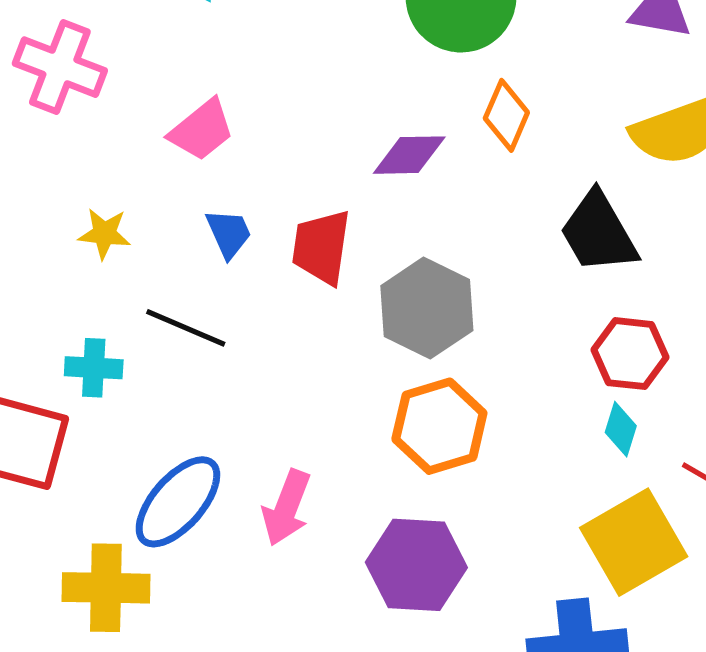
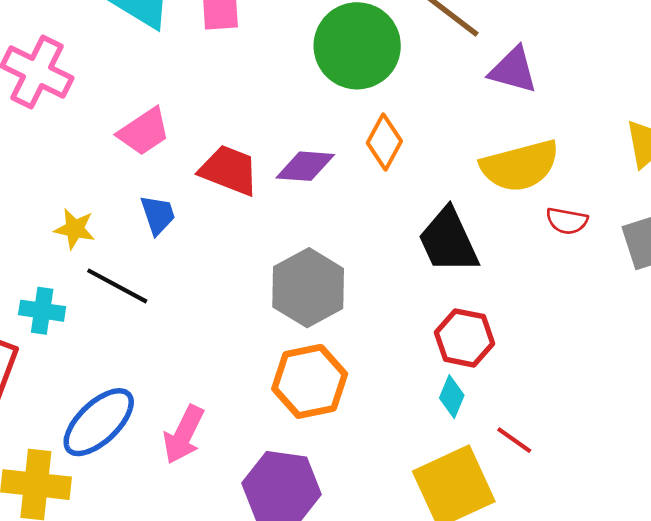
yellow star: (104, 234) -> (75, 229), moved
red trapezoid: (321, 247) -> (229, 170), moved, turned 98

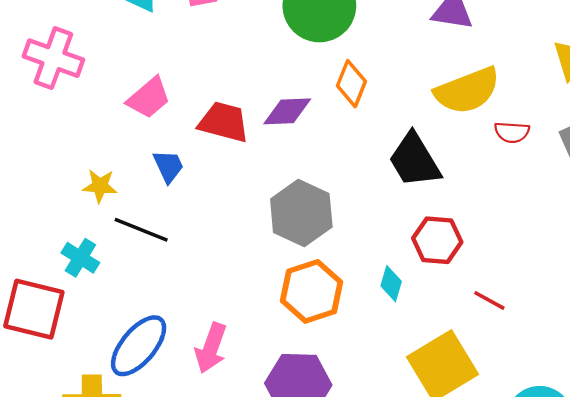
cyan cross: (42, 311) -> (80, 258), turned 30
cyan diamond: (452, 397) -> (391, 284), moved
red line: (514, 440) -> (489, 300), moved

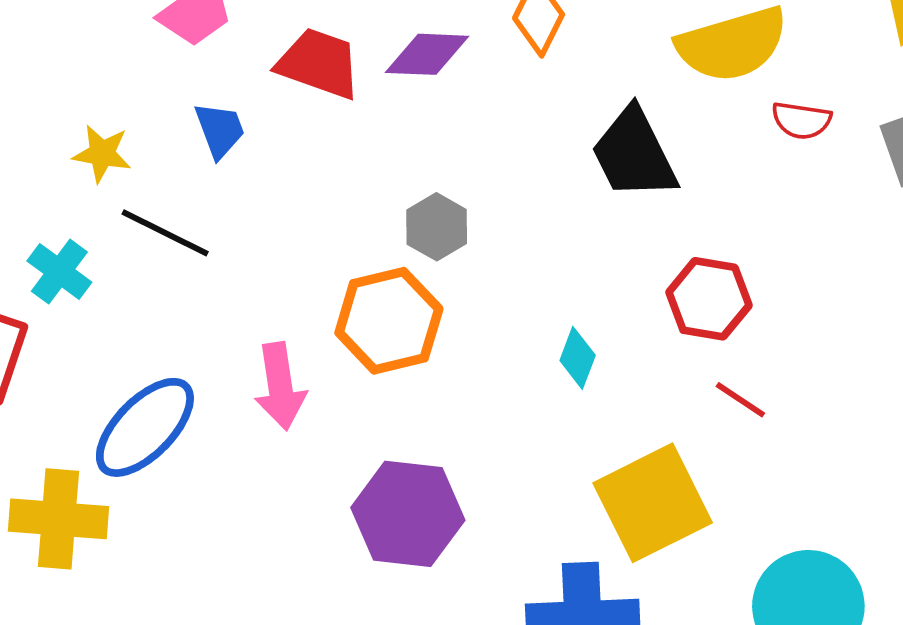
gray hexagon: (301, 213) -> (437, 227), size x0.6
red hexagon: (437, 240) -> (709, 299), moved
orange hexagon: (312, 291) -> (389, 321), moved
pink arrow: (211, 348) -> (280, 386), moved, turned -33

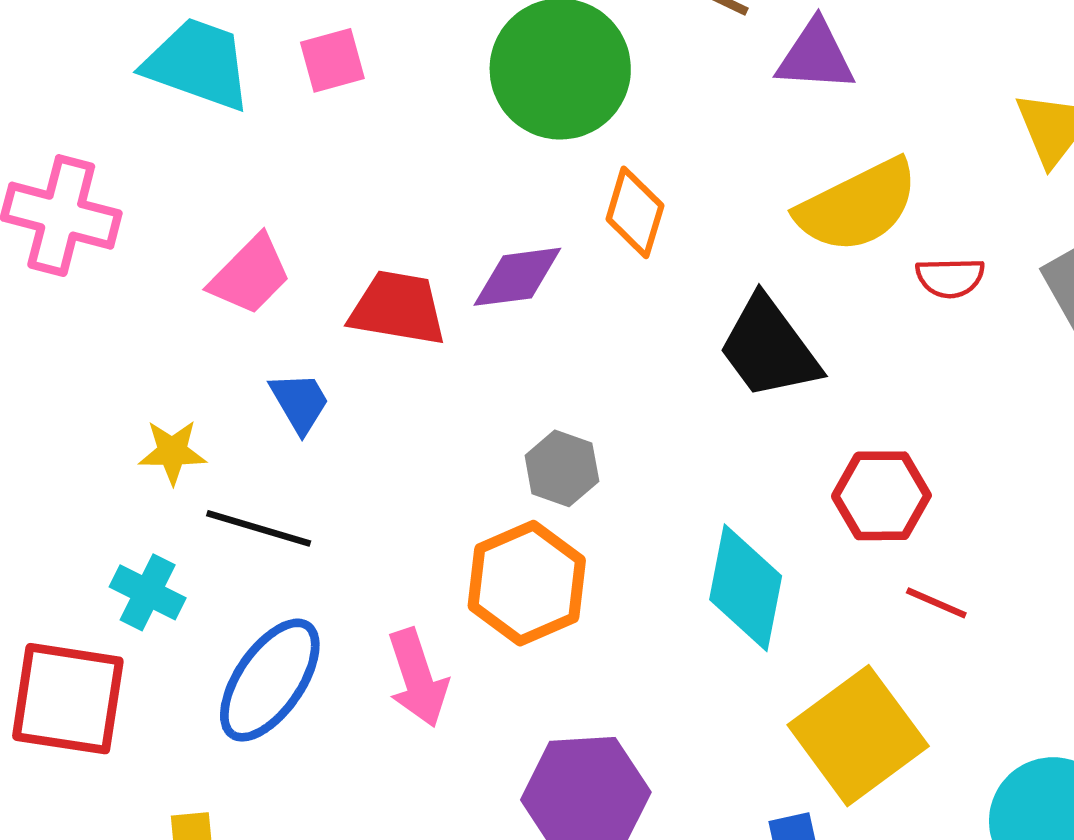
cyan diamond: (578, 358) -> (746, 588), size x1.8
blue ellipse: (145, 427) -> (270, 680), moved

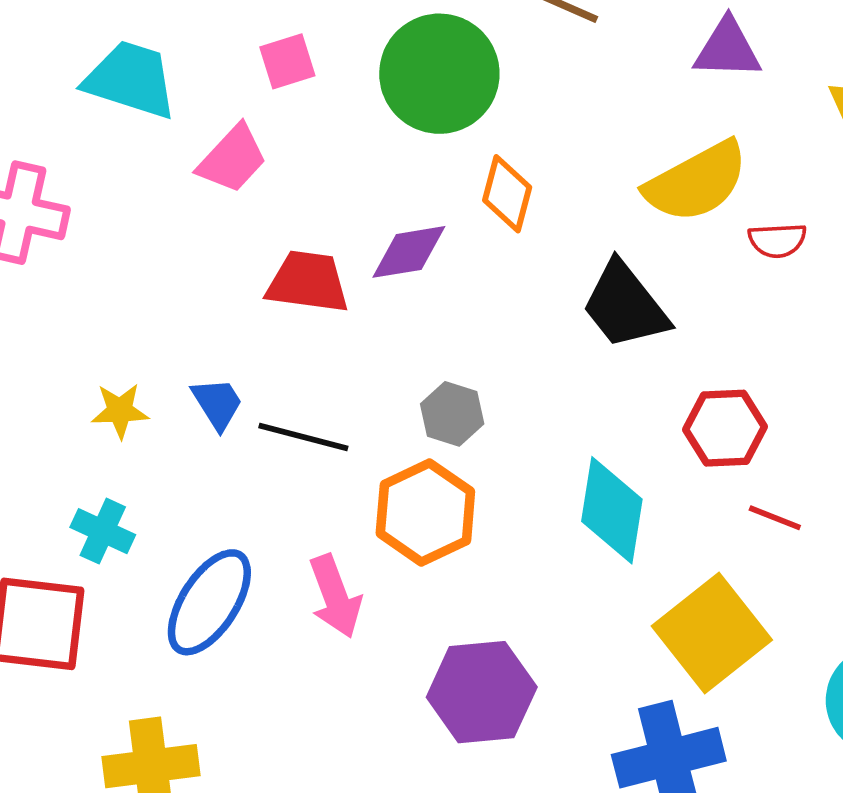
purple triangle: (816, 56) -> (728, 49), moved
pink square: (332, 60) -> (287, 61), moved
pink trapezoid: (250, 275) -> (232, 159), moved
blue trapezoid: (300, 402) -> (217, 404), moved
black line: (259, 528) -> (303, 437), moved

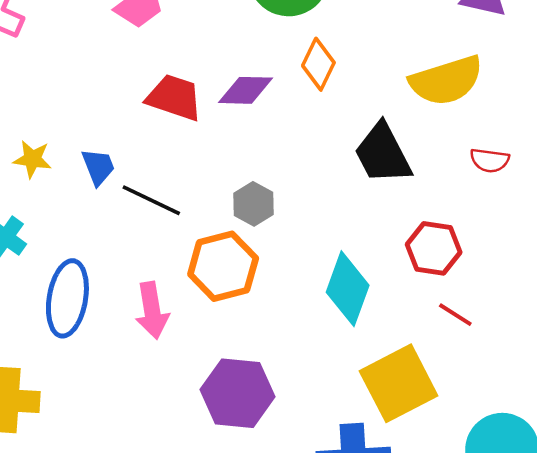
red semicircle: (777, 240) -> (490, 160), moved
blue ellipse: (209, 602) -> (67, 298), turned -34

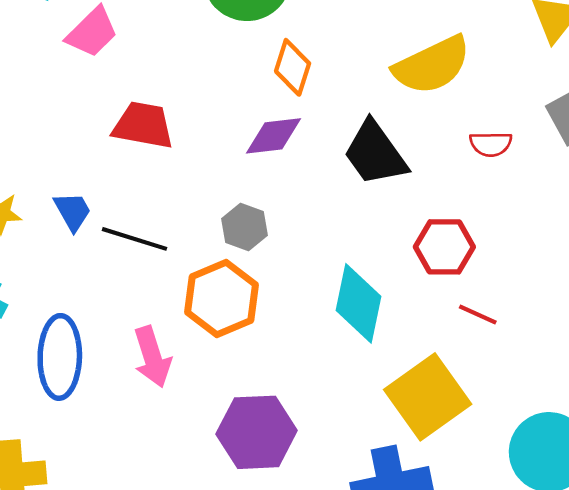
purple diamond: (245, 90) -> (274, 136), moved

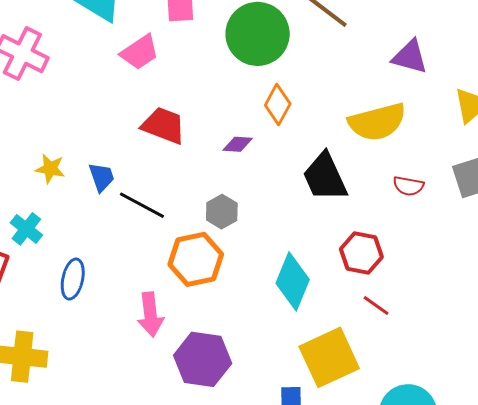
purple diamond: (274, 136) -> (238, 144), moved, size x0.7
blue ellipse: (60, 357) -> (73, 279), size x0.7
pink arrow: (152, 357) -> (150, 314), moved

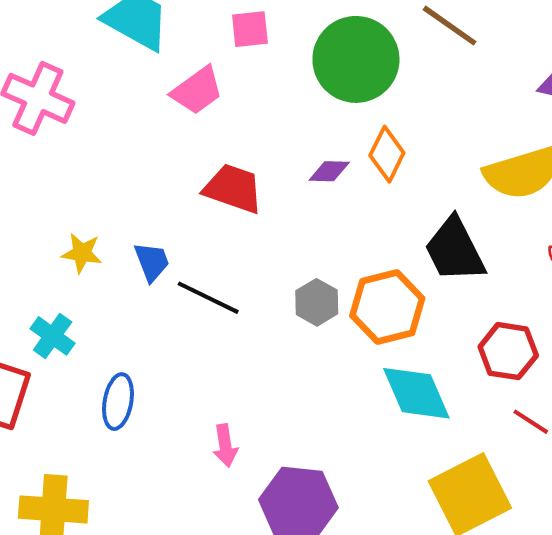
purple diamond: (238, 144) -> (329, 171), moved
orange hexagon: (196, 259) -> (387, 307), moved
cyan diamond: (293, 281) -> (416, 393), turned -44
pink arrow: (150, 314) -> (225, 446), size x0.7

